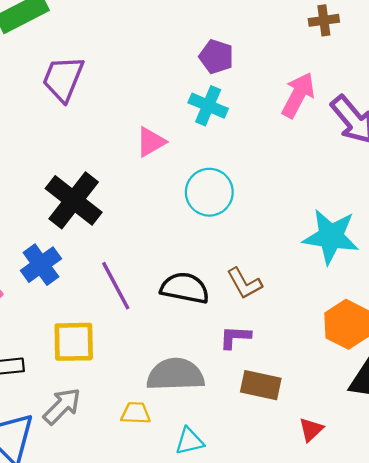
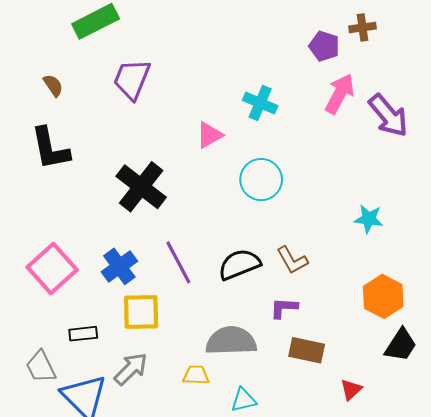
purple pentagon: (216, 57) -> (324, 46), moved
cyan star: (331, 237) -> (369, 219), size x0.6
blue cross: (41, 265) -> (119, 266), moved
black semicircle: (185, 288) -> (239, 264), turned -33

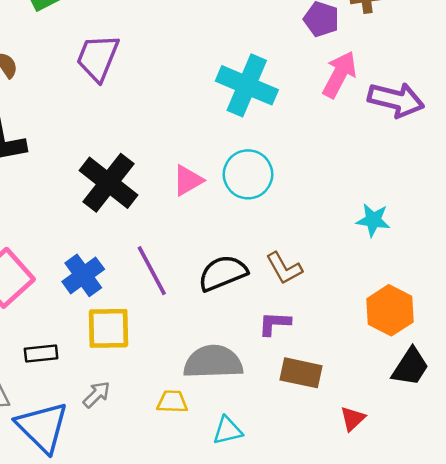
cyan cross: (260, 103) -> (247, 85), size x1.5
purple arrow: (388, 115) -> (396, 100), turned -36
pink triangle: (209, 135) -> (188, 180), moved
gray arrow: (131, 369) -> (96, 394), size x0.7

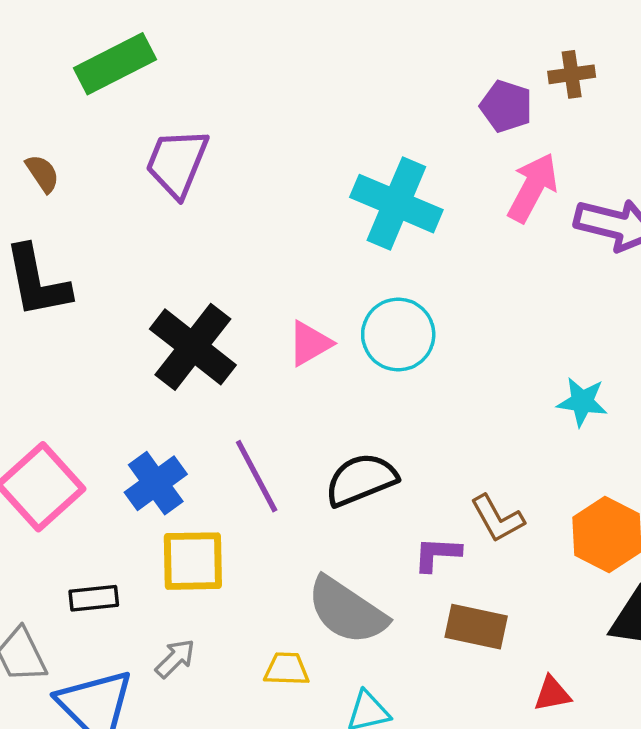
brown L-shape: (284, 268) -> (497, 519), moved
gray semicircle: (213, 362) -> (347, 611), turned -144
red triangle: (353, 419) -> (552, 694), turned 32

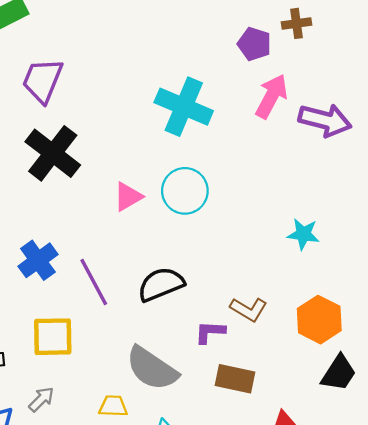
black cross: (193, 347) -> (53, 153), moved
blue cross: (156, 483) -> (38, 260), moved
brown L-shape: (497, 519) -> (249, 309), turned -30

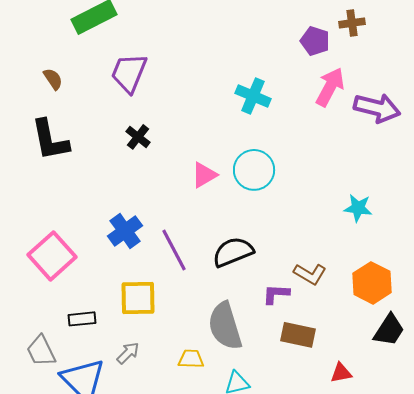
cyan cross: (184, 107) -> (253, 96), size x0.7
black cross: (53, 153) -> (138, 137), size x0.5
gray semicircle: (152, 369) -> (225, 326), turned 39

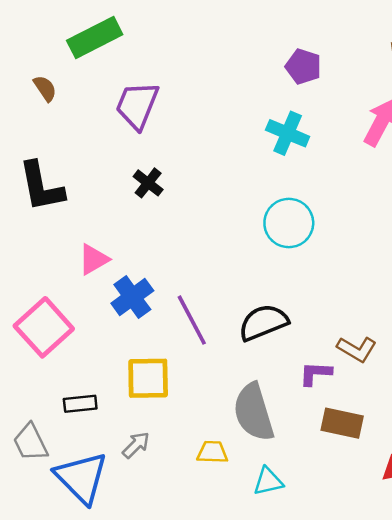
purple pentagon: (315, 41) -> (303, 67), moved
brown semicircle: (53, 79) -> (45, 88), moved
pink triangle: (204, 175) -> (94, 259), moved

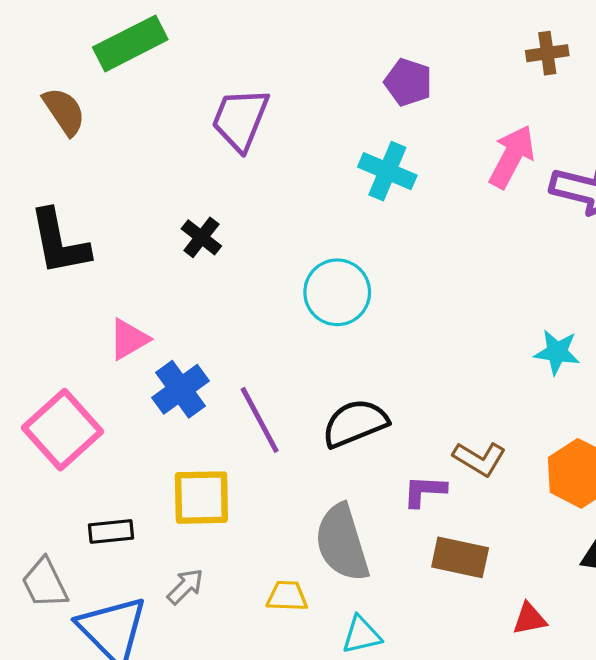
brown semicircle: (45, 88) -> (64, 111), size x1.4
purple trapezoid: (137, 105) -> (240, 119), moved
cyan circle: (289, 223) -> (337, 292), moved

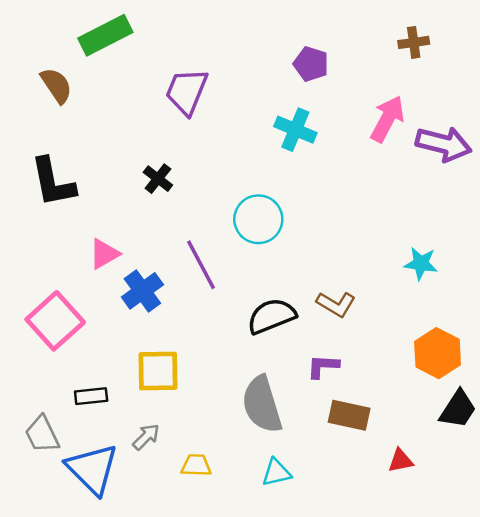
purple line: (260, 420) -> (201, 265), moved
brown L-shape: (479, 459) -> (336, 304), moved
yellow trapezoid: (287, 596) -> (196, 465), moved

